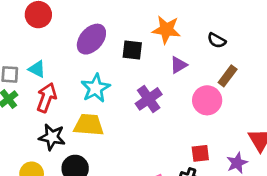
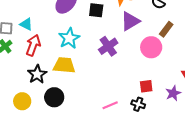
purple triangle: (179, 65) -> (130, 21), size x1.5
black star: (52, 137) -> (37, 74), turned 30

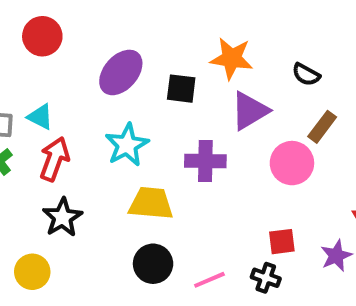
purple cross: (108, 46) -> (205, 161), turned 36
yellow trapezoid: (64, 65) -> (151, 203), moved
black circle: (54, 97) -> (153, 264), moved

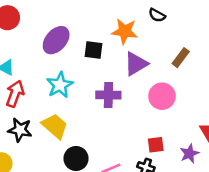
black semicircle: (306, 74) -> (157, 15), moved
brown rectangle: (322, 127) -> (181, 58), moved
yellow trapezoid: (151, 203) -> (55, 126), moved, turned 36
black star: (62, 217) -> (20, 130), turned -30

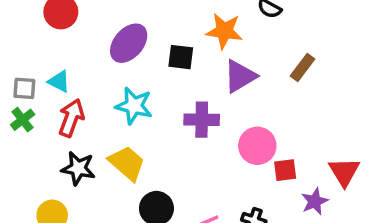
cyan star: (60, 85) -> (134, 106), turned -30
pink circle: (162, 96) -> (257, 146), moved
red square: (156, 145) -> (285, 170), moved

